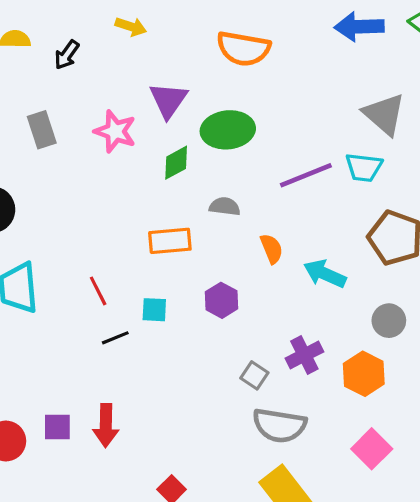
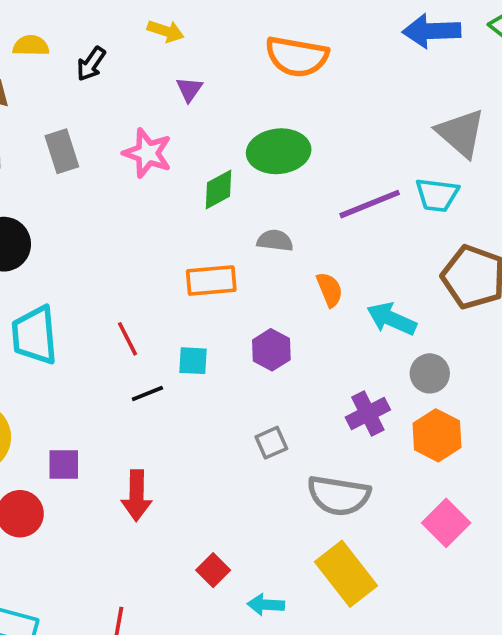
purple triangle: (168, 100) -> (189, 89), moved, size x0.6
gray circle: (389, 321) -> (430, 373), moved
gray square: (254, 375) -> (271, 443), moved, turned 32
purple square: (57, 427) -> (64, 465), moved

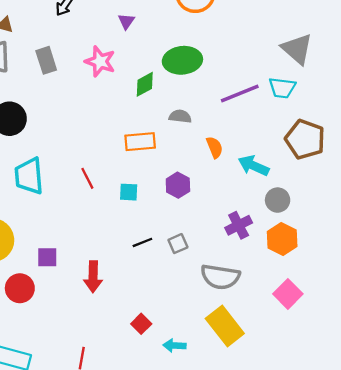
black line: (147, 393) -> (142, 242), moved

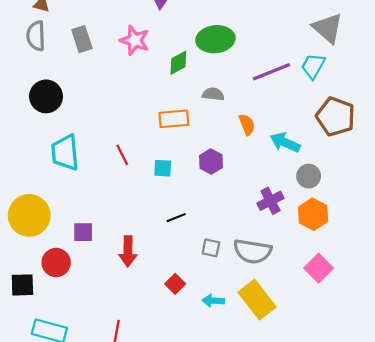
cyan trapezoid: (282, 88) -> (313, 66), turned 112
gray square: (178, 244) -> (211, 248), moved, turned 36
red square: (141, 324) -> (175, 284), moved
cyan arrow: (174, 346) -> (213, 301), moved

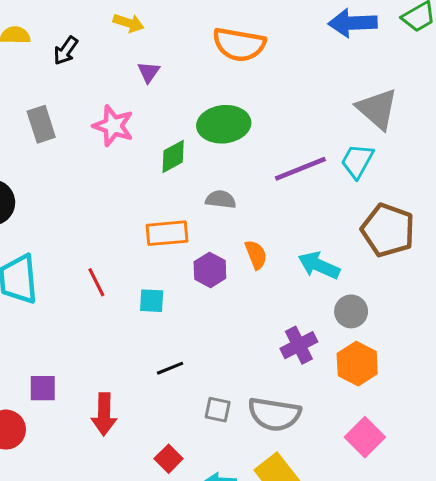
orange semicircle: (247, 124) -> (256, 255), moved
purple hexagon: (211, 162) -> (210, 270), moved

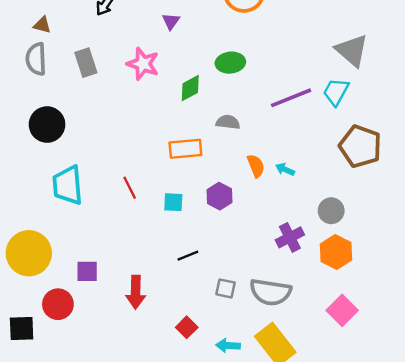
green ellipse: (224, 124) -> (230, 63), size x0.7
cyan arrow: (319, 265) -> (285, 169), moved, size x0.6
purple hexagon: (210, 270) -> (219, 196), moved

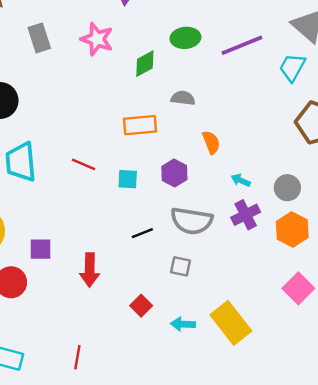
purple line: (291, 98) -> (242, 45), moved
cyan arrow: (285, 169) -> (241, 180), moved
red line: (130, 188) -> (83, 164), turned -40
gray semicircle: (270, 292) -> (192, 221), moved

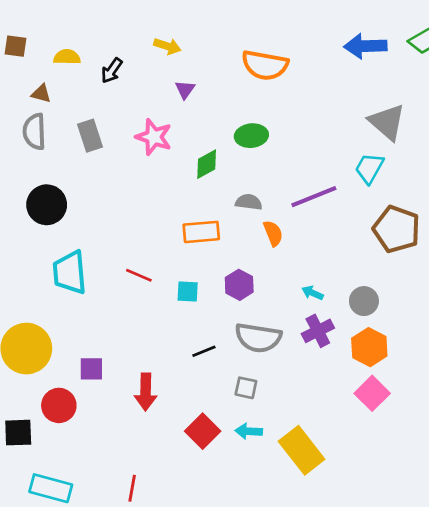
purple line: (242, 45) -> (314, 197), moved
orange semicircle: (211, 142) -> (273, 233), moved
pink square: (298, 288) -> (372, 393), moved
red square: (141, 306) -> (203, 431), size x1.4
cyan arrow: (183, 324) -> (249, 431), moved

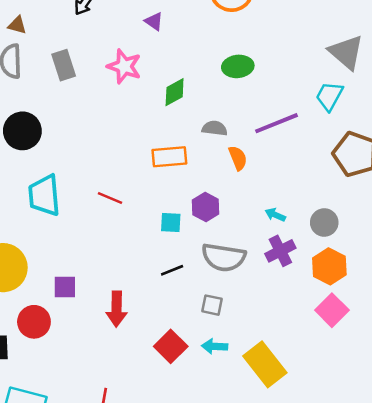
purple triangle: (185, 90) -> (154, 21), turned -30
green ellipse: (251, 136) -> (238, 66), moved
cyan square: (188, 292) -> (171, 222), moved

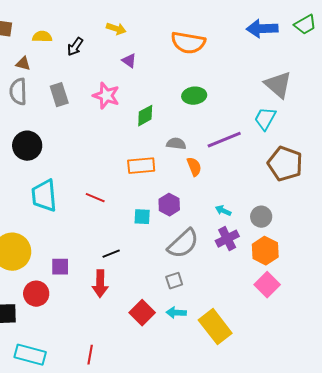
gray semicircle: (224, 257) -> (183, 244), turned -52
black line: (172, 270) -> (111, 254), moved
gray square: (212, 305) -> (174, 281), turned -30

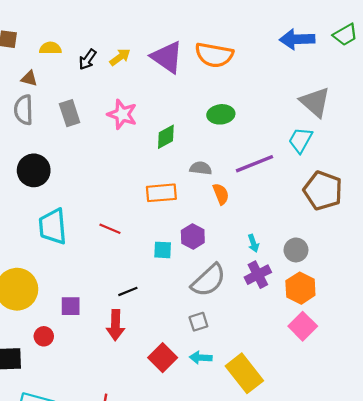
yellow arrow: (116, 29) -> (120, 57), moved, turned -54
purple triangle: (129, 61) -> (167, 57), moved, size x2.0
cyan arrow: (223, 211) -> (253, 243), turned -133
red circle: (36, 294) -> (44, 336), size x0.7

